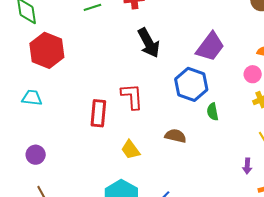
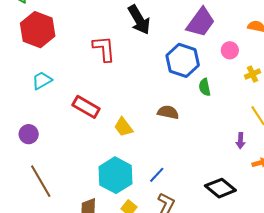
pink circle: (253, 74) -> (230, 50), moved
red L-shape: (132, 96) -> (104, 49), moved
cyan trapezoid: (32, 98) -> (42, 80), moved, turned -35
red rectangle: (98, 113) -> (86, 107), moved, turned -64

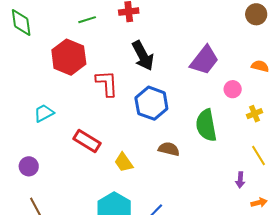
red hexagon: (38, 30) -> (69, 57), moved
blue hexagon: (183, 60) -> (151, 103), moved
green semicircle: (205, 87) -> (206, 125), size x1.8

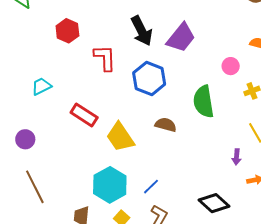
red hexagon: (69, 57) -> (67, 31), size x0.7
purple trapezoid: (204, 60) -> (181, 38), moved
yellow trapezoid: (124, 162) -> (120, 137), size x1.5

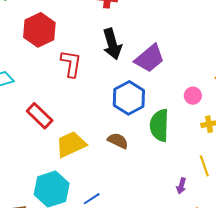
red hexagon: (67, 31) -> (39, 30), size x1.4
blue hexagon: (149, 78) -> (129, 98), moved
yellow trapezoid: (120, 137) -> (71, 144), turned 88

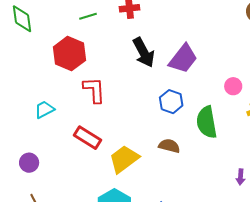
red L-shape: (71, 64) -> (94, 90), moved
blue hexagon: (129, 98) -> (171, 102), size x0.7

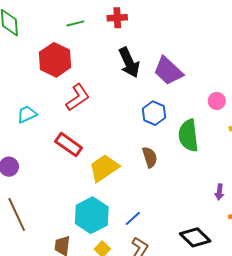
purple trapezoid: (183, 59) -> (168, 71), turned 92
red L-shape: (94, 90) -> (78, 97), turned 56
brown semicircle: (169, 146) -> (150, 157), turned 55

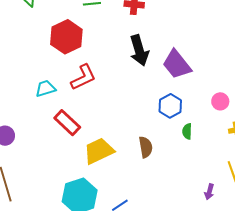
blue hexagon: (154, 113) -> (170, 106), moved
cyan trapezoid: (27, 114) -> (45, 89), moved
green semicircle: (188, 135) -> (187, 131), size x0.5

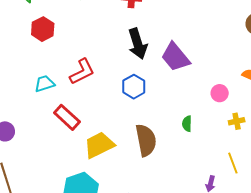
red hexagon: (66, 37) -> (43, 29), moved, size x0.7
blue hexagon: (170, 106) -> (134, 87), moved
brown semicircle: (146, 147) -> (146, 140), size x1.5

